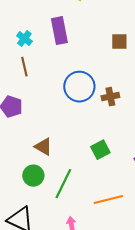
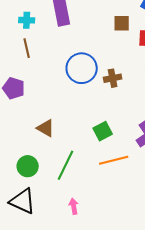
cyan cross: (24, 39) -> (27, 20), turned -35
green circle: (33, 176) -> (28, 166), moved
orange line: (108, 200) -> (114, 160), moved

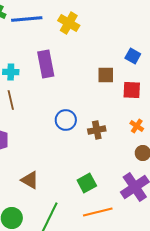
blue circle: (82, 68) -> (66, 120), size x0.7

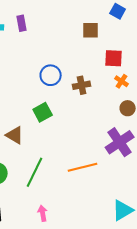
purple rectangle: (46, 64) -> (22, 23), moved, size x0.6
red square: (132, 90) -> (114, 58), moved
green square: (87, 183) -> (43, 112), moved

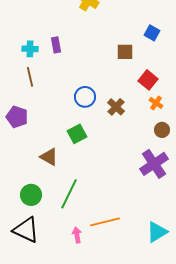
red square: (114, 58) -> (148, 80), turned 36
brown cross: (82, 85) -> (116, 107), turned -36
orange line: (83, 167) -> (105, 222), moved

